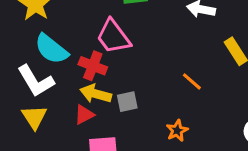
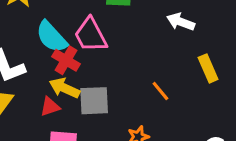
cyan semicircle: (51, 49) -> (52, 37), moved
gray square: (127, 102) -> (94, 101), size x1.5

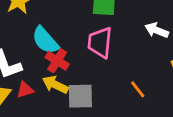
pink trapezoid: (91, 35) -> (100, 43), moved, turned 32
red triangle: (50, 107) -> (25, 90), moved

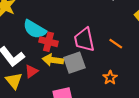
pink trapezoid: (100, 43) -> (84, 40), moved

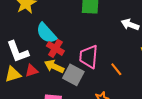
gray square: (74, 63) -> (73, 75), turned 30
yellow triangle: (14, 81) -> (13, 74), turned 36

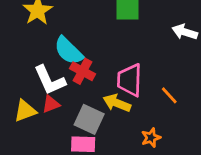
white L-shape: (18, 52) -> (50, 80), moved
yellow arrow: (54, 66) -> (117, 103), moved
gray square: (73, 75) -> (89, 119), moved

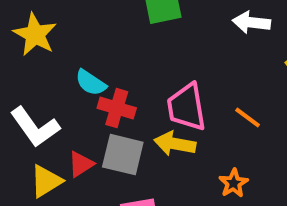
cyan semicircle: (69, 51) -> (91, 83), size x0.7
white L-shape: (50, 80) -> (35, 127), moved
gray square: (89, 119) -> (123, 155), moved

